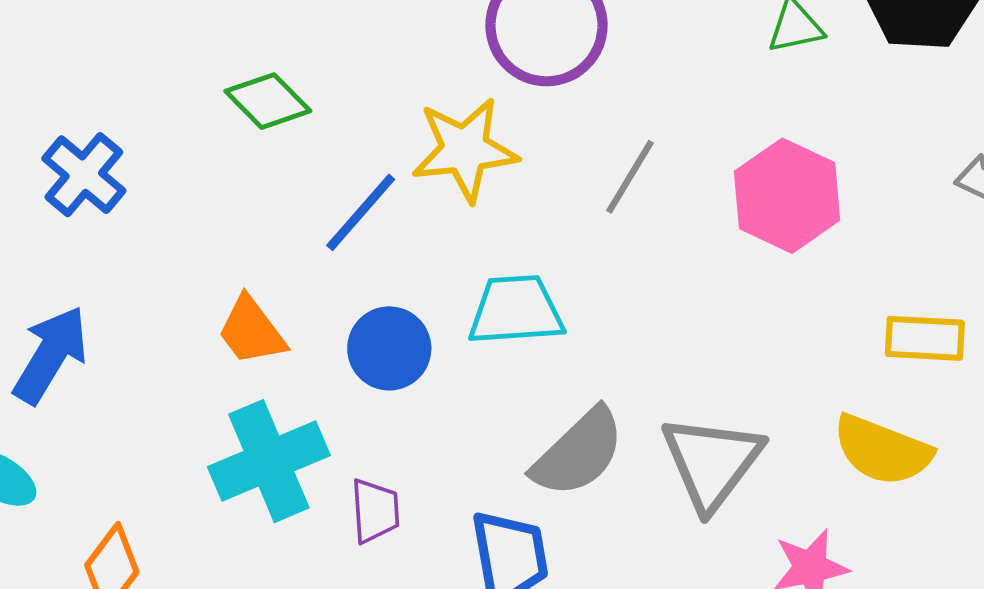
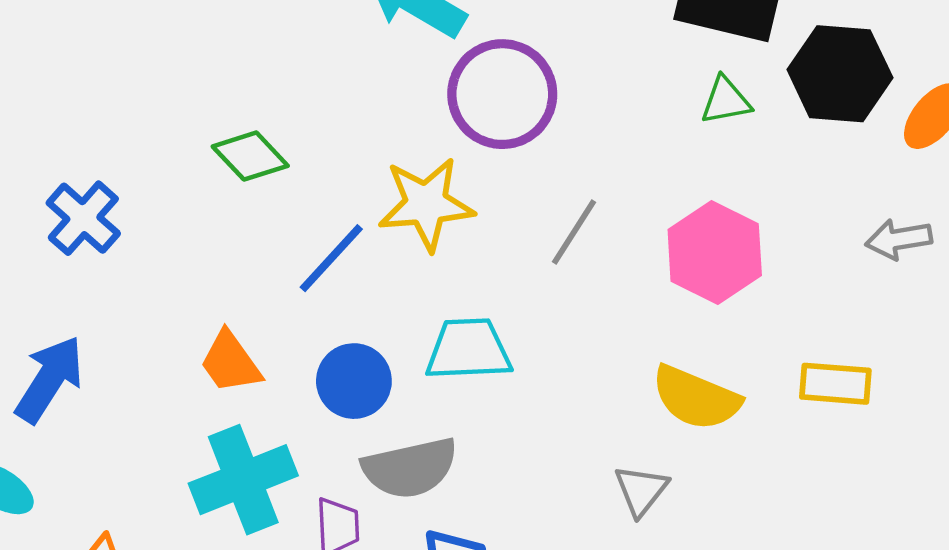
yellow semicircle: (882, 450) -> (696, 398), moved
gray semicircle: (578, 453) -> (410, 468), moved, turned 30
gray triangle: (712, 462) -> (641, 490), size x0.6

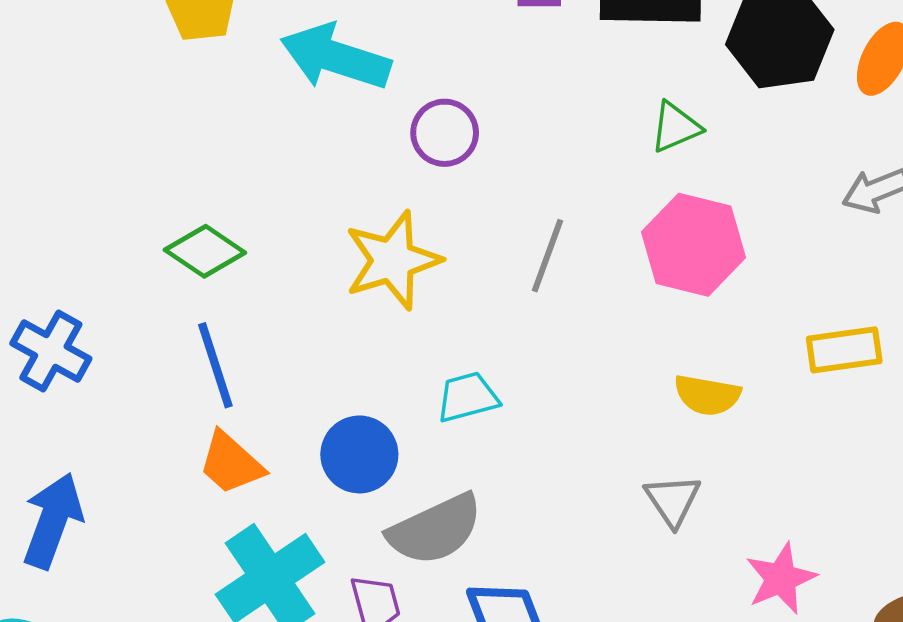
purple circle: (502, 94) -> (445, 133), size x0.6
green triangle: (726, 101) -> (676, 127), moved
blue line: (331, 258) -> (215, 365), moved, turned -48
cyan trapezoid: (468, 350) -> (468, 397), size x0.7
yellow semicircle: (696, 398) -> (707, 395), size x0.7

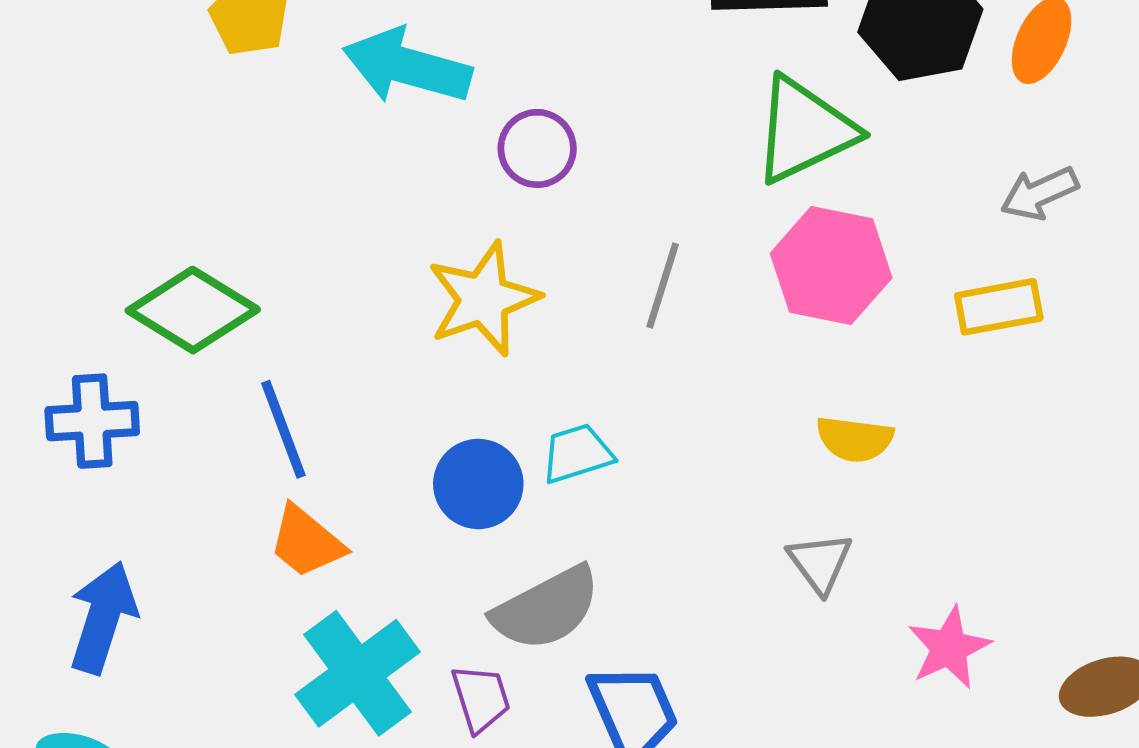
green triangle: (676, 127) -> (804, 130), size x1.8
green diamond: (205, 251) -> (193, 310), moved, size x1.4
yellow rectangle: (844, 350) -> (999, 307), moved
blue cross: (51, 351) -> (92, 421), turned -30
blue circle: (359, 454) -> (478, 484), moved

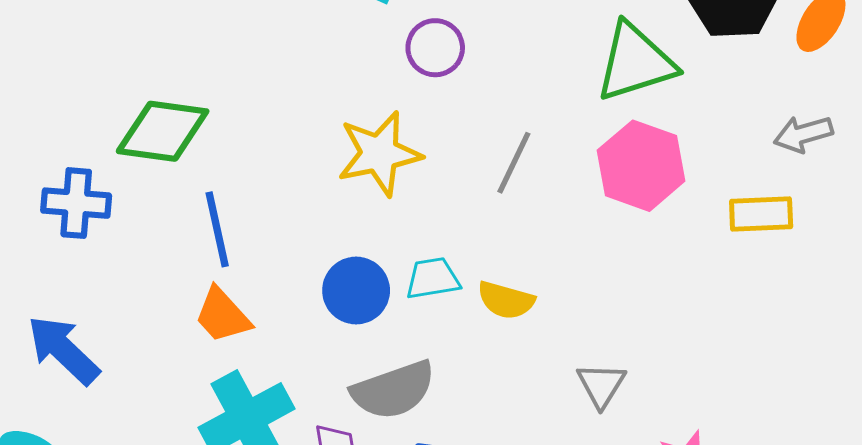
green diamond: (193, 310) -> (163, 131), turned -32
yellow semicircle: (855, 439) -> (506, 300), moved
blue arrow: (103, 617) -> (63, 350), turned -72

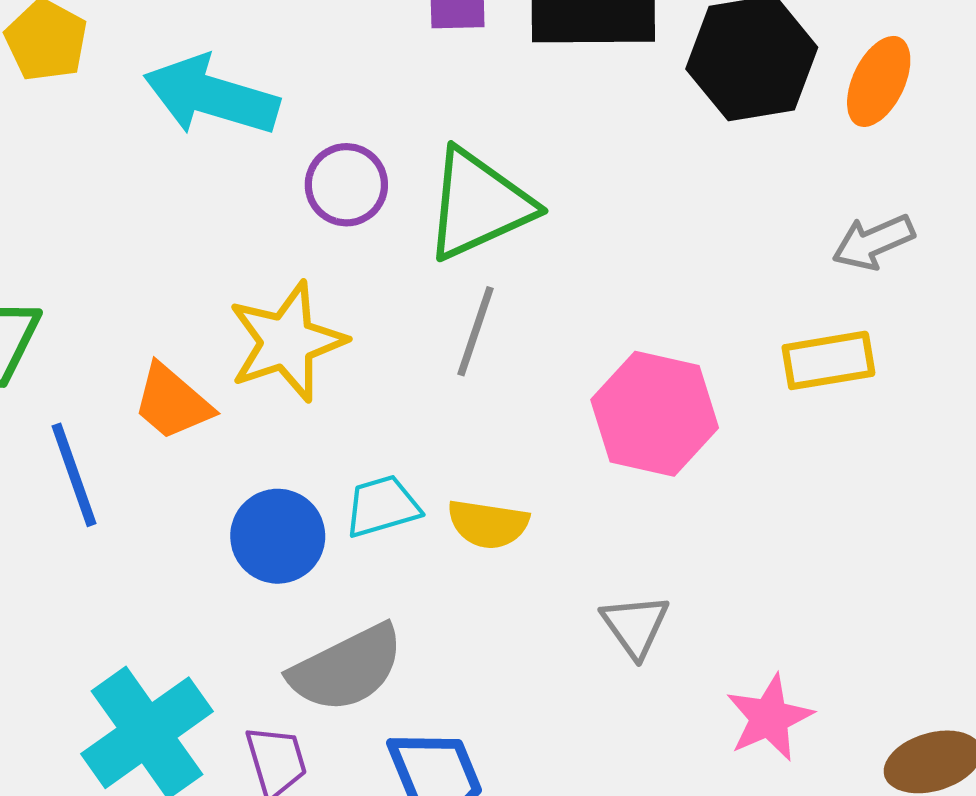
green triangle: (635, 62) -> (479, 204), moved
pink hexagon: (641, 166) -> (655, 414), moved
orange trapezoid: (222, 315) -> (172, 402), moved

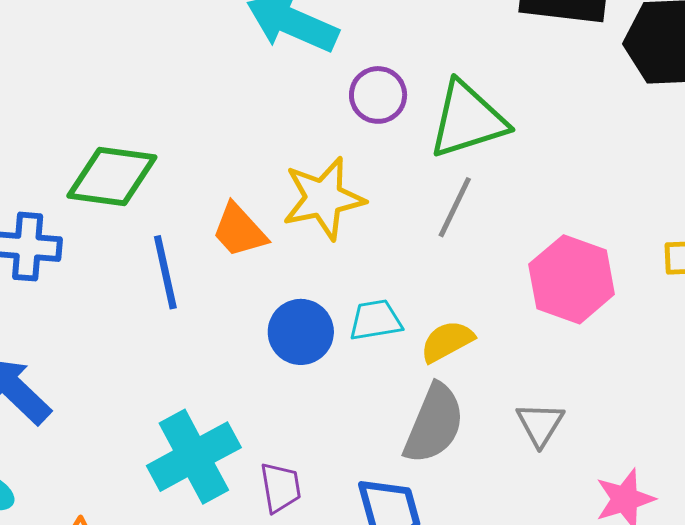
yellow semicircle: (488, 524) -> (447, 341), turned 136
gray semicircle: (347, 668) -> (434, 424), moved, turned -48

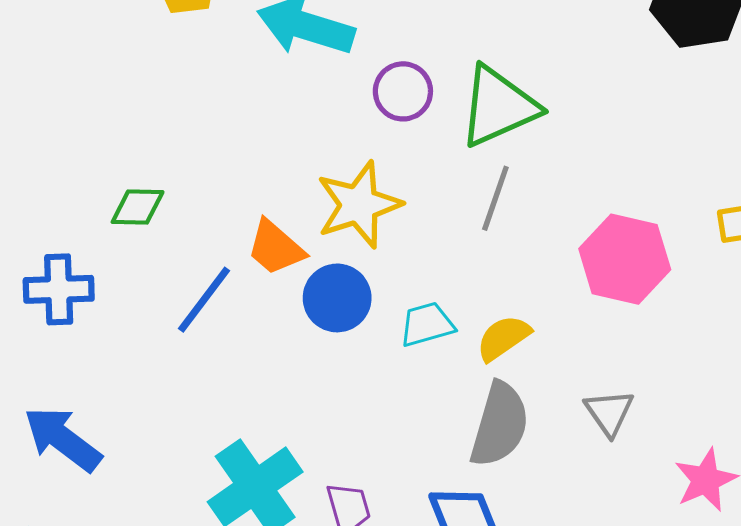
green diamond: (112, 177) -> (138, 207), size x0.6
blue line: (165, 272) -> (204, 300), turned 56
blue circle: (301, 332) -> (337, 298), moved

